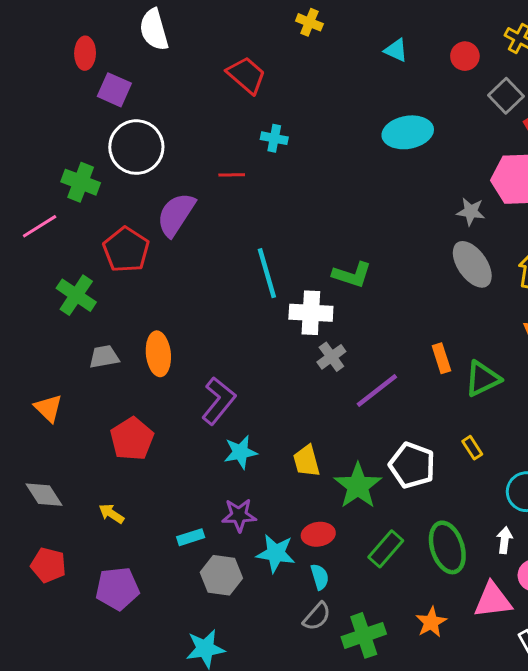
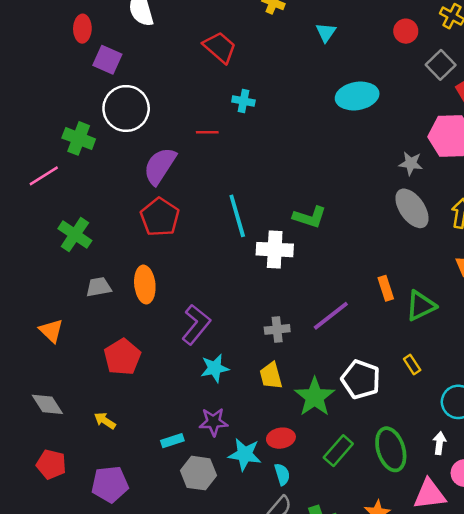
cyan triangle: (396, 50) -> (326, 32), moved, turned 40
red pentagon: (126, 250) -> (160, 217), moved
gray cross: (331, 357) -> (277, 329), moved, turned 30

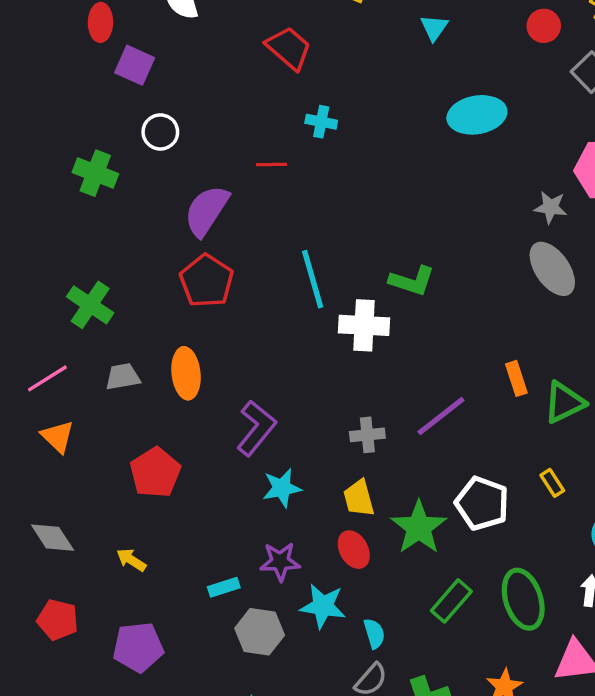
white circle: (126, 108) -> (160, 132), size x0.6
pink line: (44, 176) -> (47, 378), moved
red ellipse: (281, 438) -> (354, 550), moved, turned 70

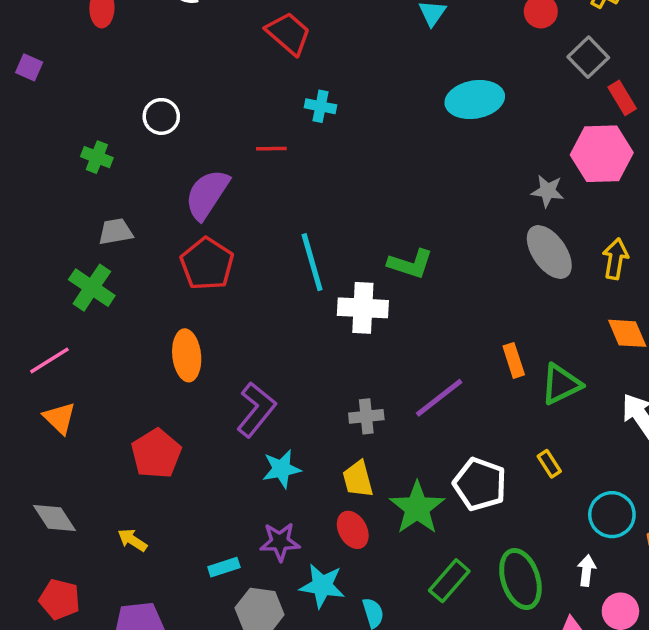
purple square: (135, 65) -> (29, 67), moved, size x0.7
green cross: (95, 173) -> (97, 157), size x0.7
gray trapezoid: (123, 377) -> (116, 232), moved

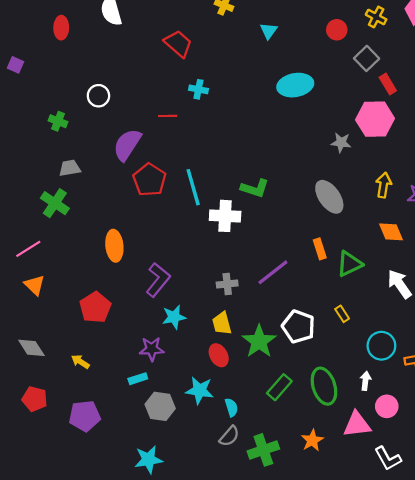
gray ellipse: (549, 252) -> (329, 197), moved
red pentagon: (207, 264) -> (150, 180), moved
purple star: (280, 542) -> (152, 349), moved

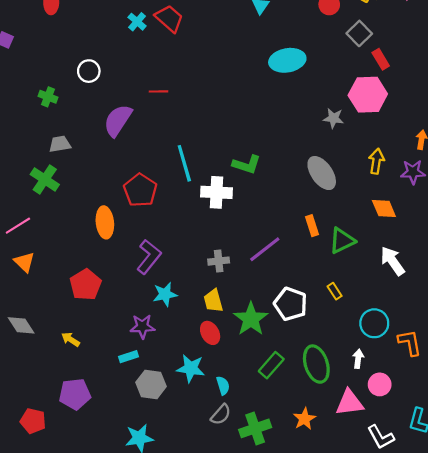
cyan cross: (198, 89) -> (137, 22), moved, turned 30
red pentagon: (150, 180) -> (140, 190), moved
red pentagon: (35, 399) -> (33, 421), moved

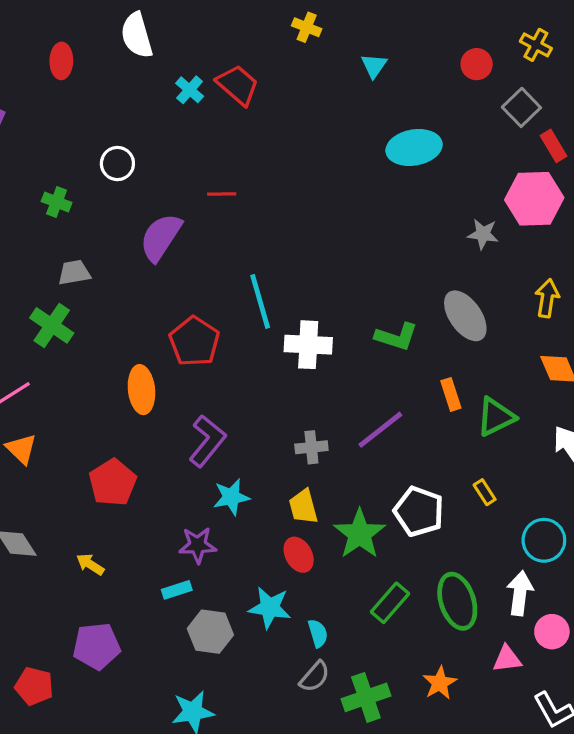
green L-shape: (247, 164) -> (396, 337), moved
white arrow: (358, 359) -> (520, 593), size x1.5
pink triangle: (350, 403) -> (507, 659), size x0.7

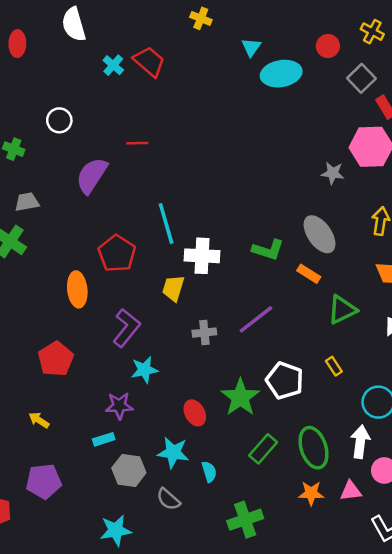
cyan ellipse: (414, 147) -> (281, 74), moved
orange rectangle: (451, 394) -> (309, 274), moved, turned -40
yellow trapezoid: (303, 507) -> (173, 288), moved, turned 32
gray semicircle: (315, 677) -> (168, 499), moved, turned 90
orange star: (440, 683) -> (311, 493), moved, turned 30

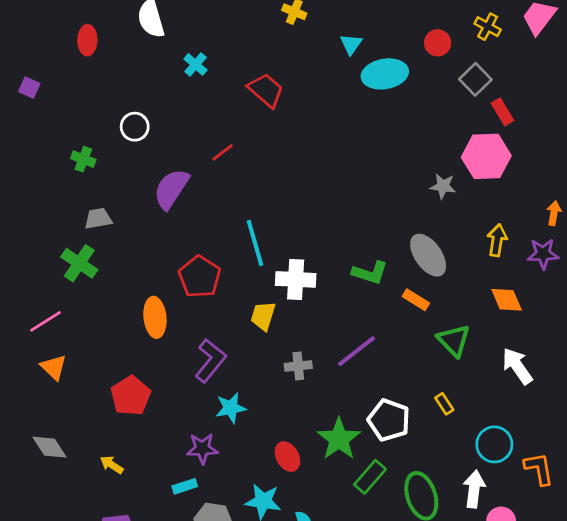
red trapezoid: (149, 62) -> (266, 90), moved
red line: (137, 143) -> (223, 152), turned -36
green triangle: (342, 310) -> (454, 340), turned -48
green rectangle: (263, 449) -> (370, 477), moved

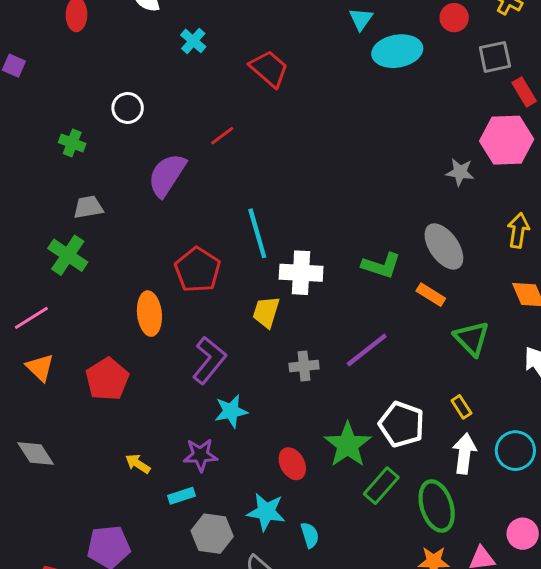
gray square: (475, 79) -> (495, 57), turned 32
red pentagon: (131, 396) -> (107, 379), moved
yellow arrow: (112, 465) -> (138, 464), moved
white arrow: (474, 489) -> (464, 453), moved

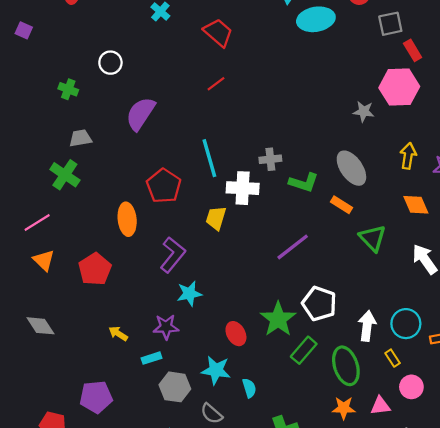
red line: (222, 136) -> (216, 84), moved
gray cross: (304, 366) -> (270, 159), moved
yellow rectangle: (461, 407) -> (393, 358), moved

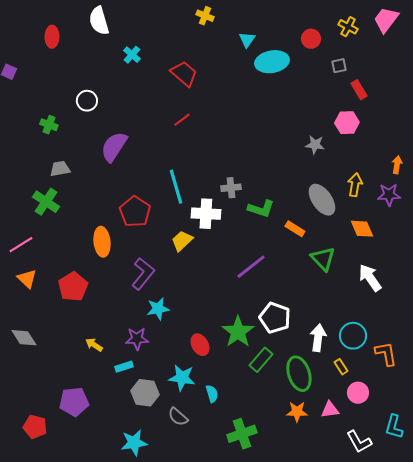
gray square: (390, 24) -> (339, 66), size x0.7
pink hexagon: (399, 87) -> (347, 123), size x0.7
gray ellipse: (351, 168) -> (322, 200), moved
yellow trapezoid: (216, 218) -> (182, 241), turned 30

